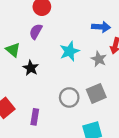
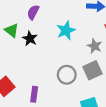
gray star: (99, 59) -> (95, 46), moved
black star: (31, 68) -> (30, 39), moved

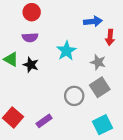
purple semicircle: (33, 12) -> (30, 37), turned -112
purple rectangle: (34, 94) -> (44, 121), turned 56

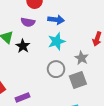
blue arrow: (93, 21) -> (56, 20), moved
gray circle: (74, 96) -> (56, 69), moved

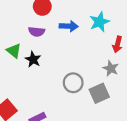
cyan star: (57, 41) -> (99, 22), moved
gray star: (82, 58) -> (111, 68), moved

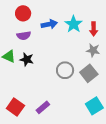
cyan star: (99, 22) -> (74, 24), moved

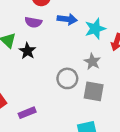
gray star: (93, 50) -> (92, 62), moved
gray square: (89, 73) -> (94, 91), turned 30

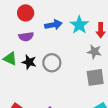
gray star: (92, 62) -> (94, 52), moved
gray circle: (67, 78) -> (52, 63), moved

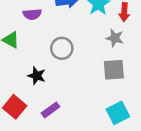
black star: (29, 62) -> (37, 76), moved

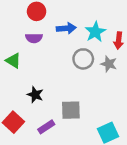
gray circle: (62, 48) -> (83, 59), moved
gray square: (114, 70) -> (71, 110), moved

